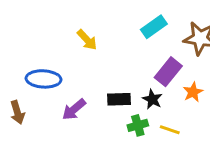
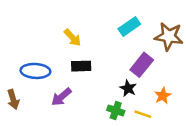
orange star: (193, 92) -> (163, 96), moved
black rectangle: (119, 99) -> (81, 66), moved
green cross: (138, 125) -> (116, 110), turned 35

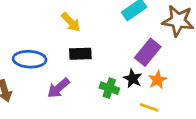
orange star: (163, 96) -> (157, 80), moved
green cross: (116, 110) -> (109, 88), moved

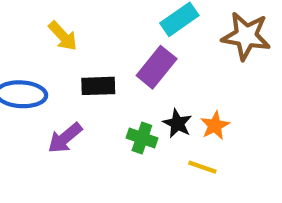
yellow arrow: (71, 22) -> (63, 36), moved
purple rectangle: (148, 52) -> (157, 67), moved

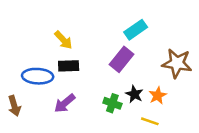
brown star: (246, 36) -> (177, 63), moved
black rectangle: (98, 86) -> (69, 66), moved

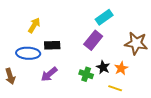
yellow arrow: (63, 40) -> (34, 25), moved, turned -105

